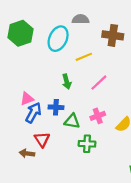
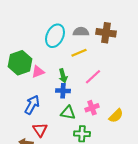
gray semicircle: (81, 19) -> (81, 32), moved
green hexagon: (21, 33) -> (20, 63), moved
pink triangle: (27, 99) -> (38, 72), moved
blue cross: (56, 107) -> (63, 91), moved

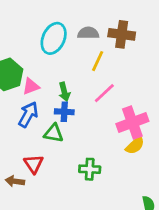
yellow line: (79, 53) -> (98, 61), moved, turned -42
blue arrow: (32, 105) -> (28, 114), moved
pink cross: (92, 108) -> (132, 122), moved, size x1.6
green triangle: (68, 113) -> (54, 133), moved

